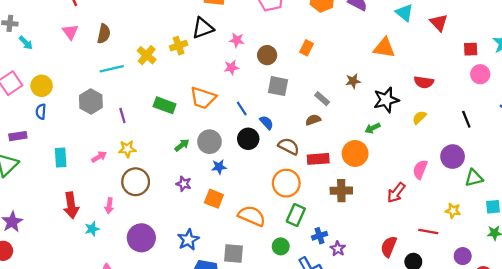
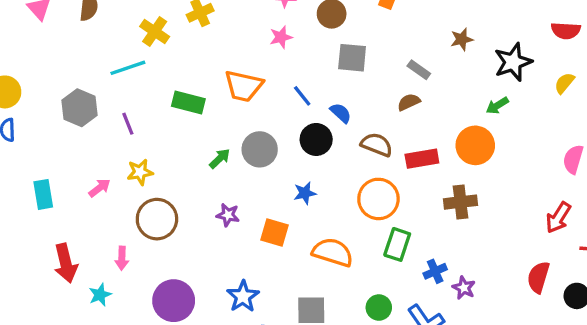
cyan line: (112, 69) -> (128, 68), moved
blue star: (219, 167) -> (305, 193), moved
red arrow: (396, 193) -> (558, 218), moved
green circle: (281, 246) -> (379, 308), moved

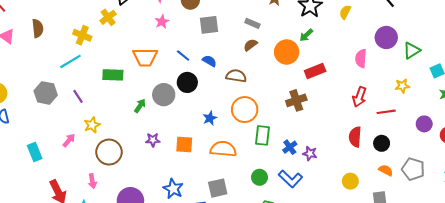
black circle: (316, 139) -> (187, 82), moved
orange circle: (475, 145) -> (287, 52), moved
red rectangle: (422, 159) -> (315, 71), moved
blue star: (305, 193) -> (210, 118), moved

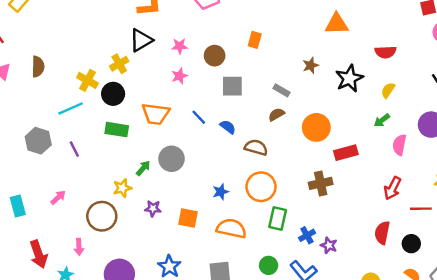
green arrow: (306, 35) -> (382, 120), moved
black circle: (187, 82) -> (113, 94), moved
yellow star: (92, 125) -> (122, 188), moved

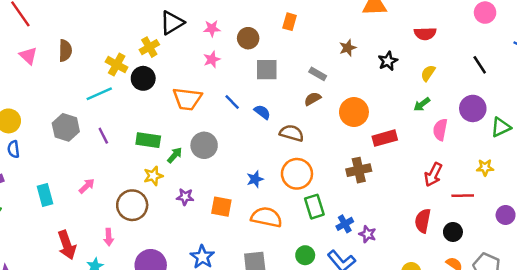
black star: (349, 78) -> (388, 61), size x0.7
green rectangle: (117, 130) -> (148, 140), moved
green rectangle: (278, 218) -> (314, 207), turned -30

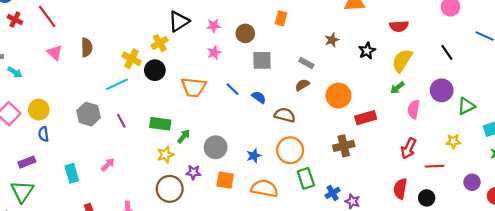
yellow semicircle: (428, 73) -> (402, 60), size x1.6
gray circle: (204, 145) -> (216, 147), moved
brown circle: (132, 205) -> (170, 189), moved

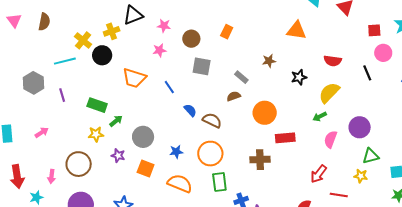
black line: (447, 52) -> (367, 73), moved
blue semicircle: (259, 97) -> (190, 110), moved
green triangle: (466, 106) -> (371, 156), moved
brown circle: (170, 189) -> (79, 164), moved

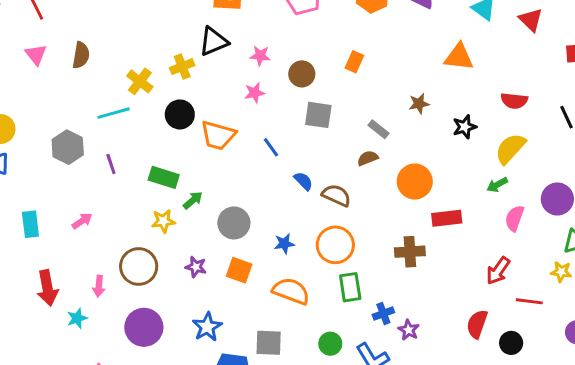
black circle: (102, 55) -> (180, 114), moved
purple star: (118, 156) -> (196, 267), moved

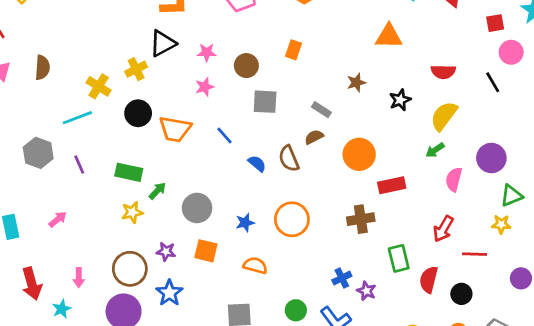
brown semicircle: (336, 195) -> (289, 159), moved, turned -132
brown circle: (139, 266) -> (130, 269), moved
green rectangle: (350, 287) -> (399, 258), moved
orange semicircle: (291, 291) -> (255, 265), size x0.7
blue star: (207, 327) -> (169, 293), moved

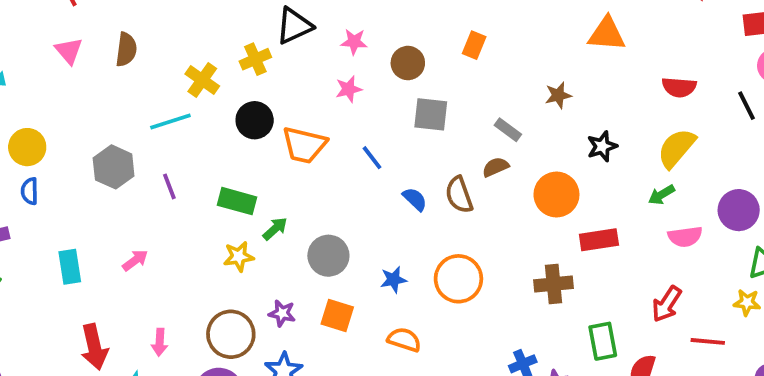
black star: (400, 100) -> (602, 146), moved
pink semicircle: (454, 179) -> (685, 237), turned -115

